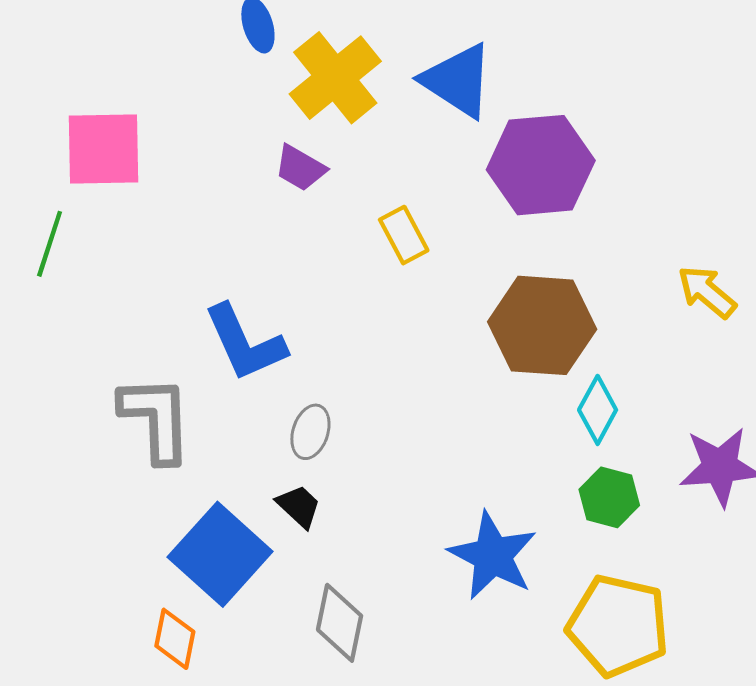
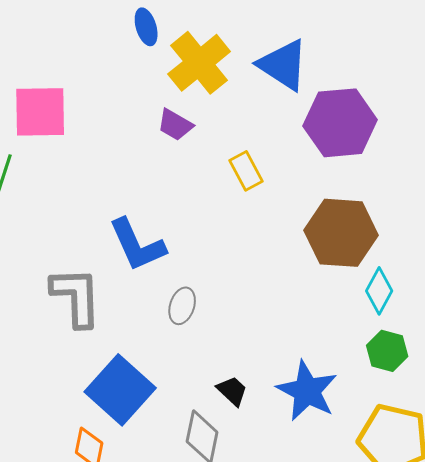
black trapezoid: (299, 506) -> (232, 391), moved

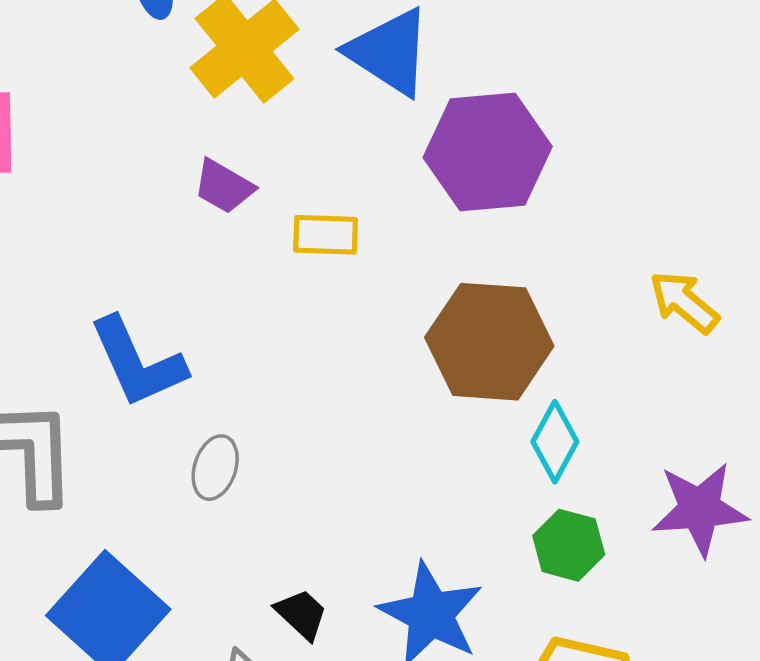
purple trapezoid: (175, 125) -> (224, 186), moved
yellow rectangle: (246, 171) -> (326, 235), turned -60

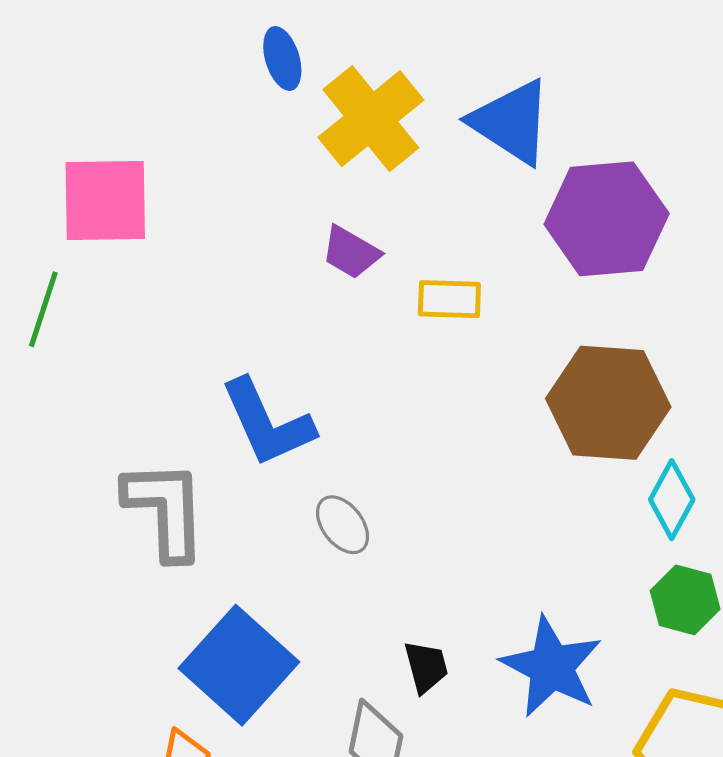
gray ellipse: (215, 468) -> (343, 525), turned -56
black trapezoid: (301, 614) -> (426, 667), turned 32

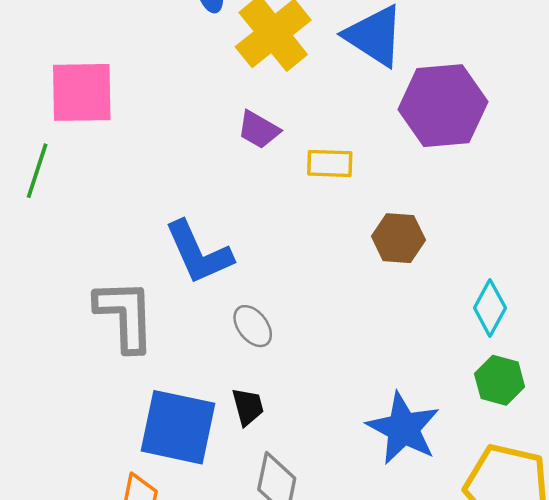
brown hexagon: (608, 403) -> (398, 238), moved, size x0.6
blue square: (239, 665) -> (178, 427), turned -30
black trapezoid: (426, 667) -> (248, 407), moved

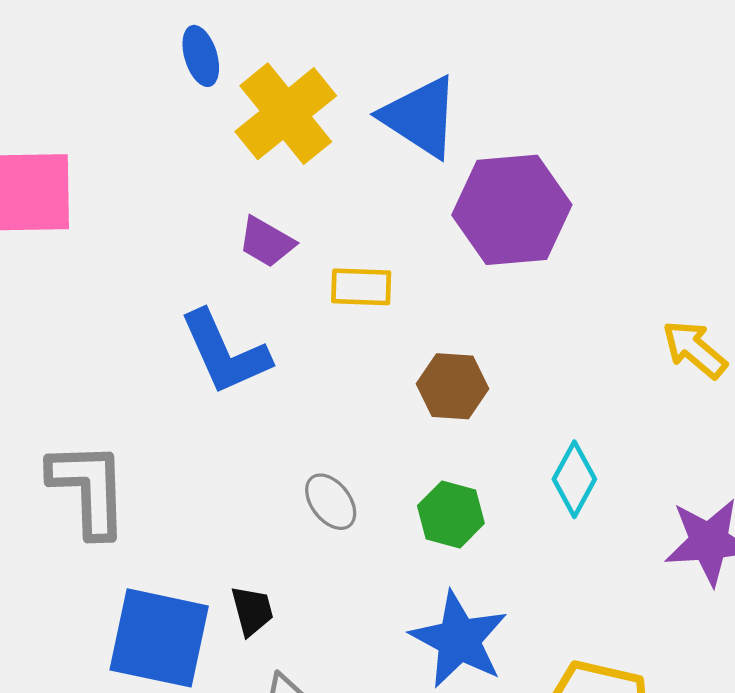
blue L-shape: (198, 253) -> (225, 353), moved
gray ellipse: (253, 326) -> (331, 502), moved
green hexagon: (500, 380) -> (451, 515), moved

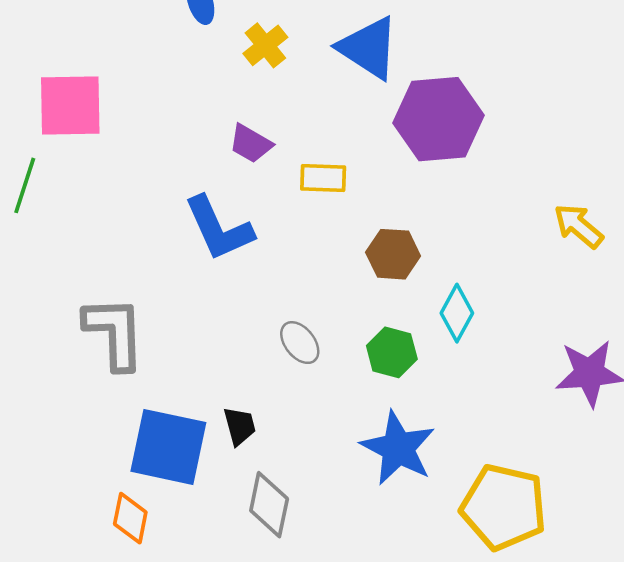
yellow cross: (286, 114) -> (265, 45), size x0.6
cyan diamond: (574, 479) -> (457, 313), moved

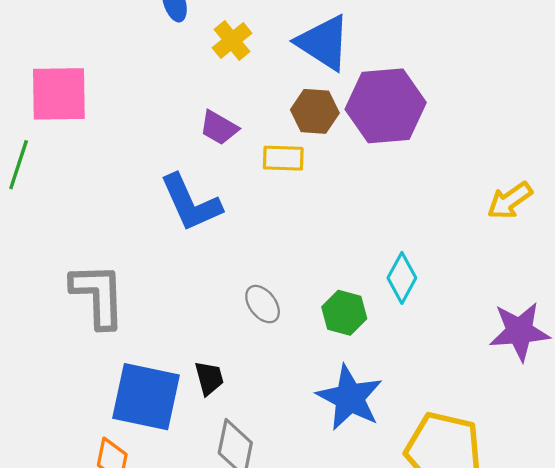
yellow arrow: (578, 226) -> (510, 201), turned -75
brown hexagon: (393, 254) -> (315, 111), moved

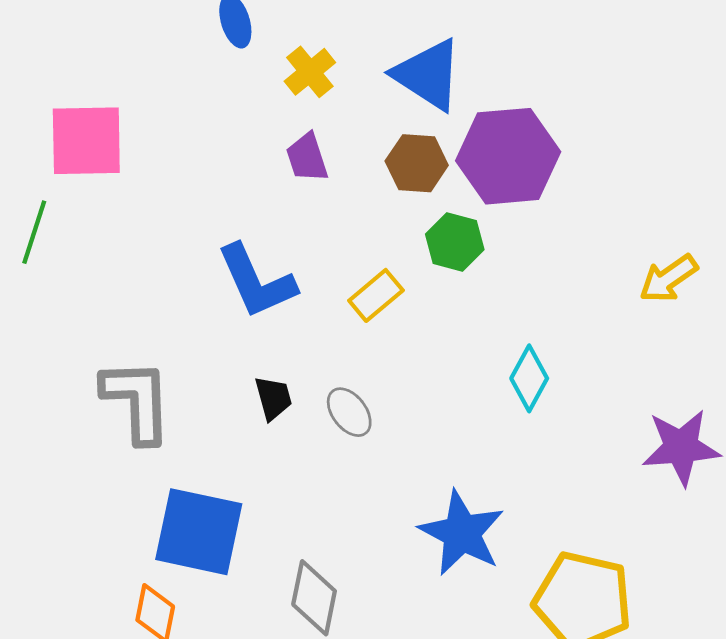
purple trapezoid: (219, 128) -> (307, 158), moved, turned 42
yellow rectangle: (283, 158) -> (376, 295), moved, turned -42
green hexagon: (344, 313) -> (455, 242), moved
black trapezoid: (209, 378) -> (273, 398), moved

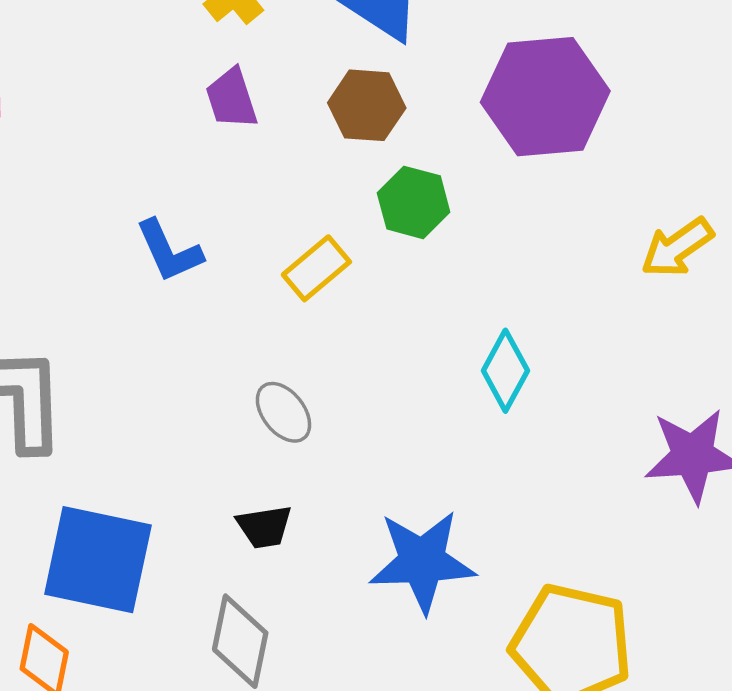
purple hexagon: (508, 156) -> (545, 97), moved
blue L-shape: (256, 281) -> (169, 251), size x0.7
black trapezoid: (273, 398) -> (264, 527), moved, turned 96
blue star: (462, 533) -> (422, 561), turned -30

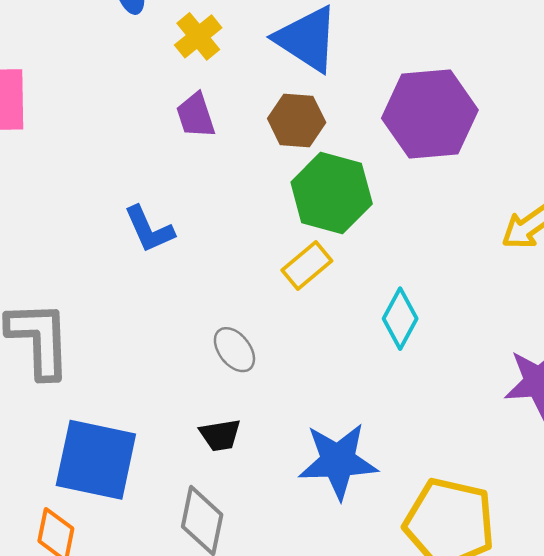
green hexagon: (414, 202) -> (332, 193), size x1.5
yellow rectangle: (316, 268) -> (307, 266), moved

